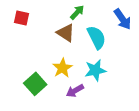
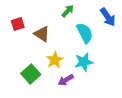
red square: (22, 18) -> (18, 24), moved, turned -32
brown triangle: (66, 33) -> (42, 34), moved

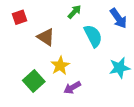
red square: (18, 24) -> (19, 17), moved
cyan star: (84, 62) -> (119, 68), moved

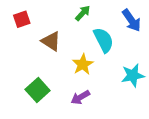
yellow star: (60, 66) -> (83, 64), moved

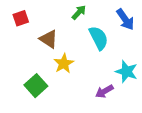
yellow star: (83, 64) -> (64, 63), moved
cyan star: (133, 75) -> (126, 72), turned 30
purple arrow: (80, 97) -> (104, 91), moved

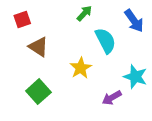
brown triangle: (49, 39) -> (38, 47), moved
yellow star: (64, 63) -> (81, 68), moved

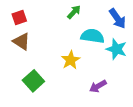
cyan semicircle: (105, 41) -> (92, 36), turned -55
brown triangle: (38, 47) -> (21, 41), moved
cyan star: (135, 77) -> (116, 49), moved

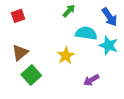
brown triangle: (21, 41) -> (20, 53), moved, turned 48

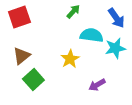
red square: (18, 16) -> (19, 17), size x1.5
cyan star: (109, 45) -> (115, 48), turned -30

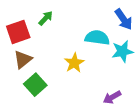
green arrow: (73, 12) -> (46, 18), moved
red square: (19, 17) -> (18, 32), moved
purple arrow: (97, 85) -> (112, 97), moved

